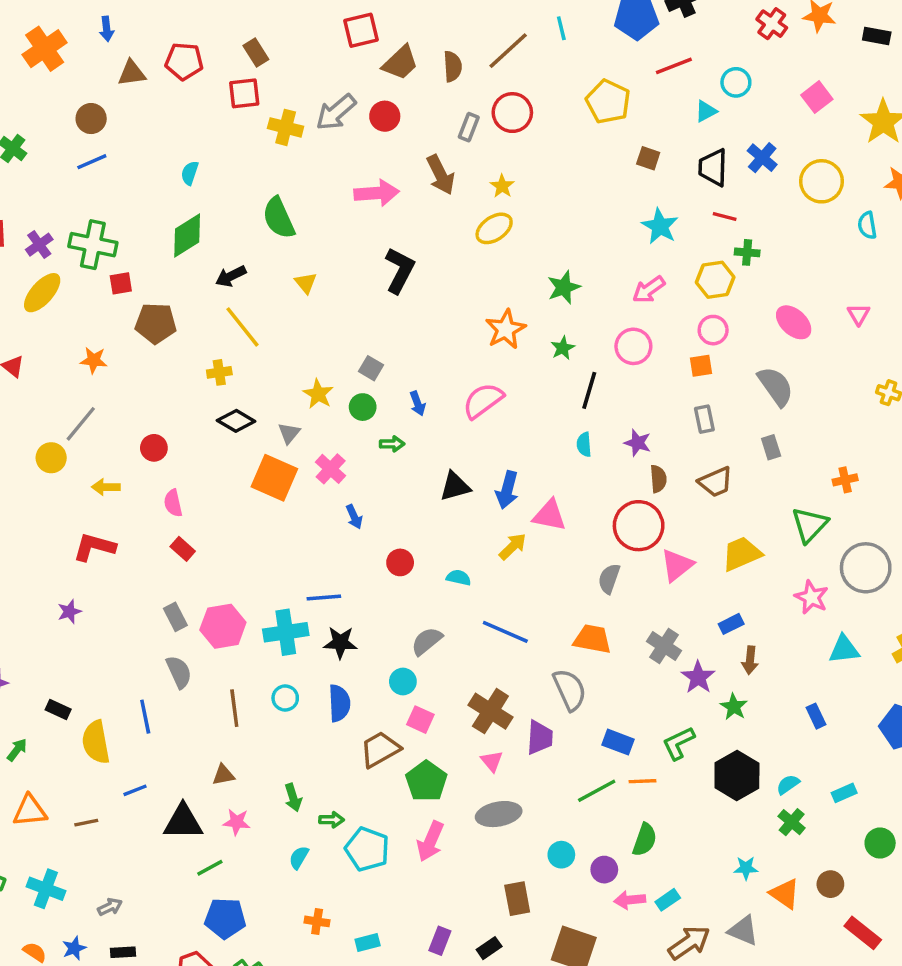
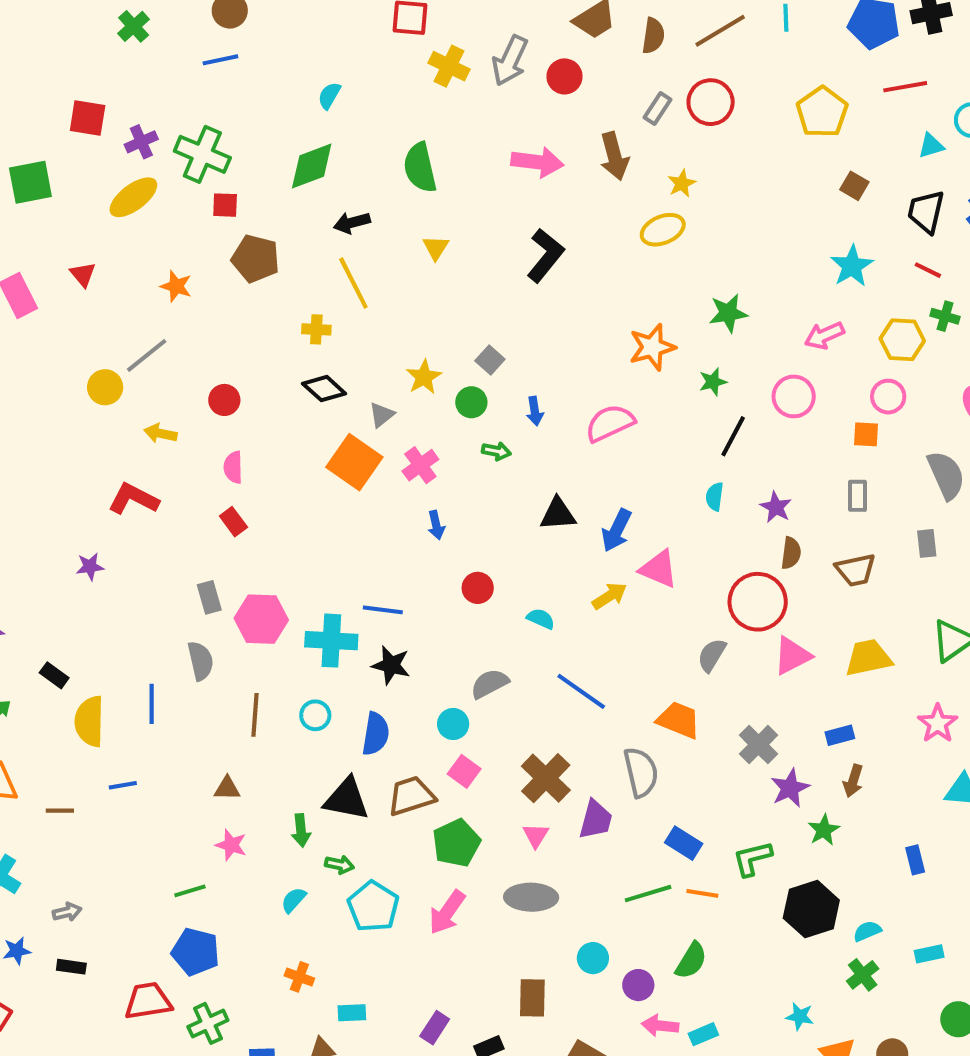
gray arrow: (336, 112) -> (510, 61), turned -36
black triangle: (183, 822) -> (347, 799), moved

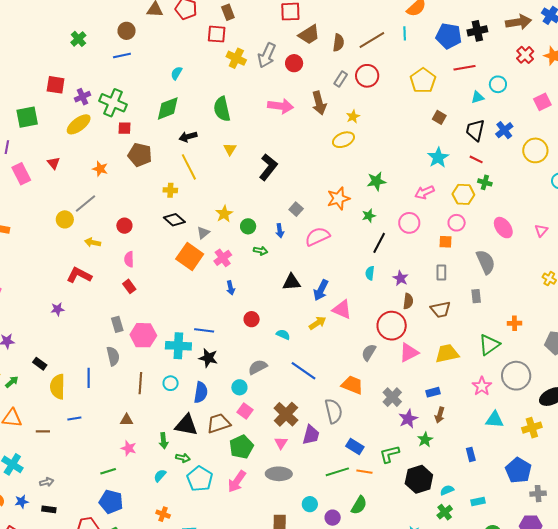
black L-shape: (545, 255) -> (268, 167), moved
gray square: (490, 360) -> (296, 209), moved

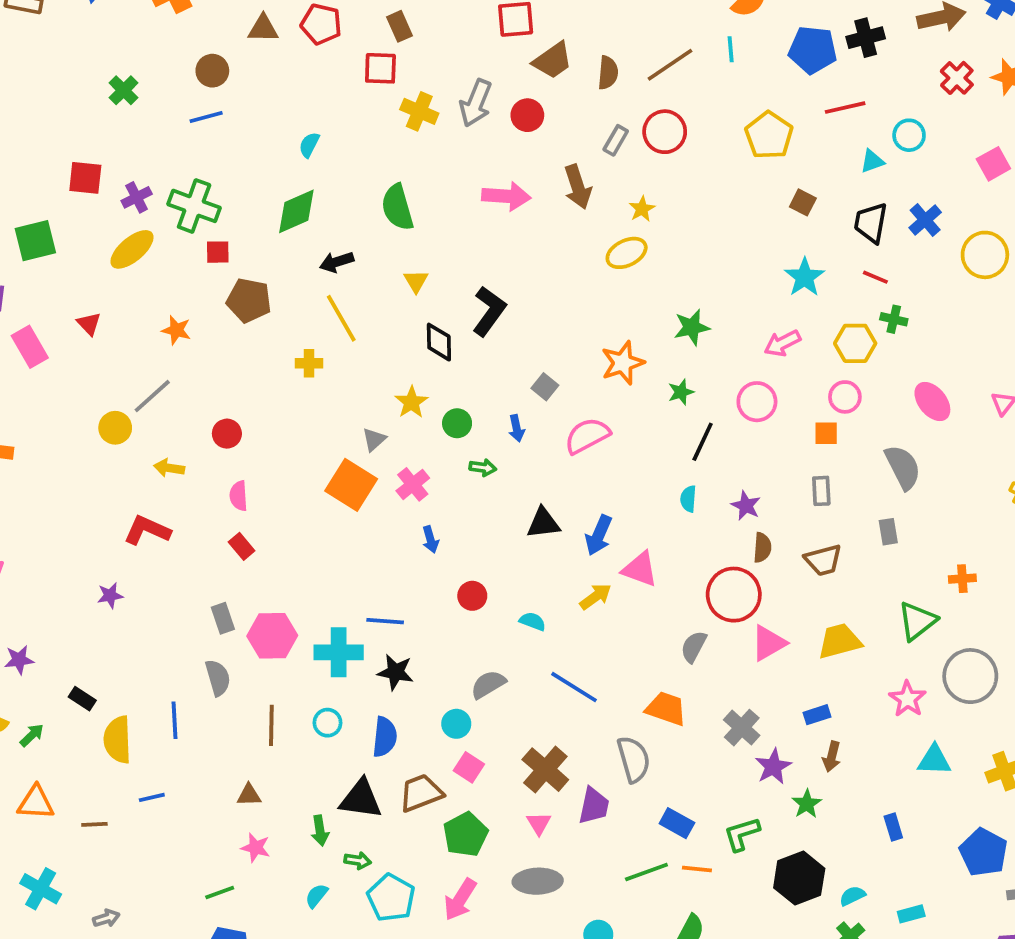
black diamond: (174, 220) -> (439, 342), moved, turned 50

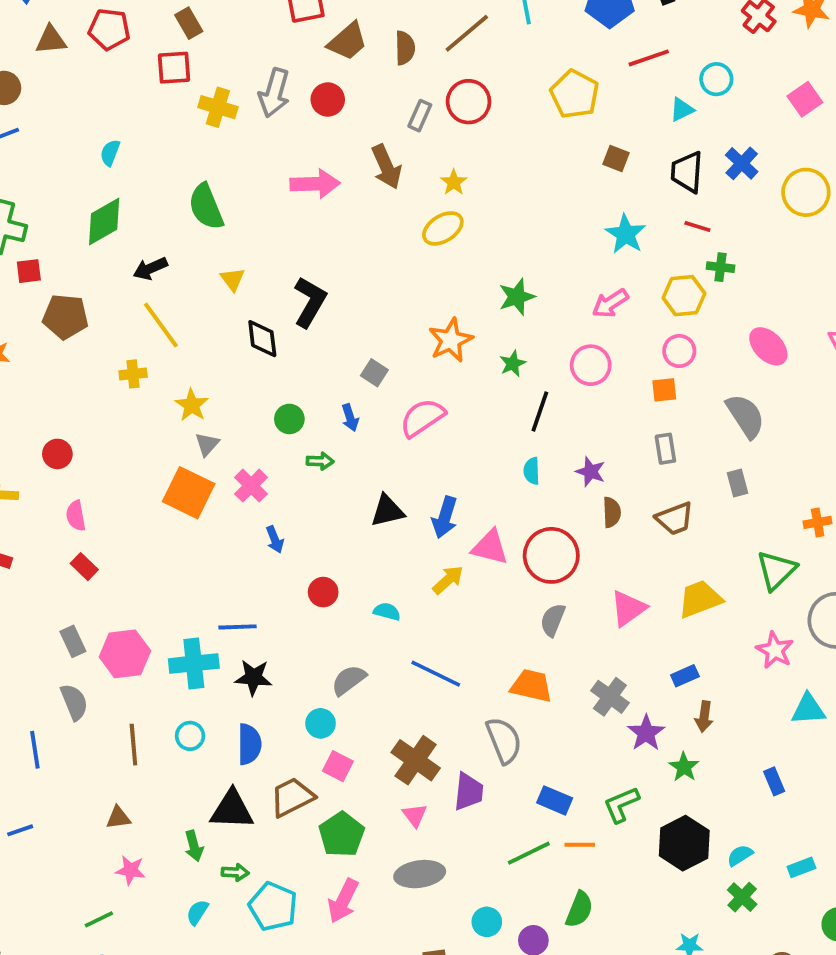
yellow star: (411, 402) -> (192, 405), moved
red circle: (734, 595) -> (551, 555), moved

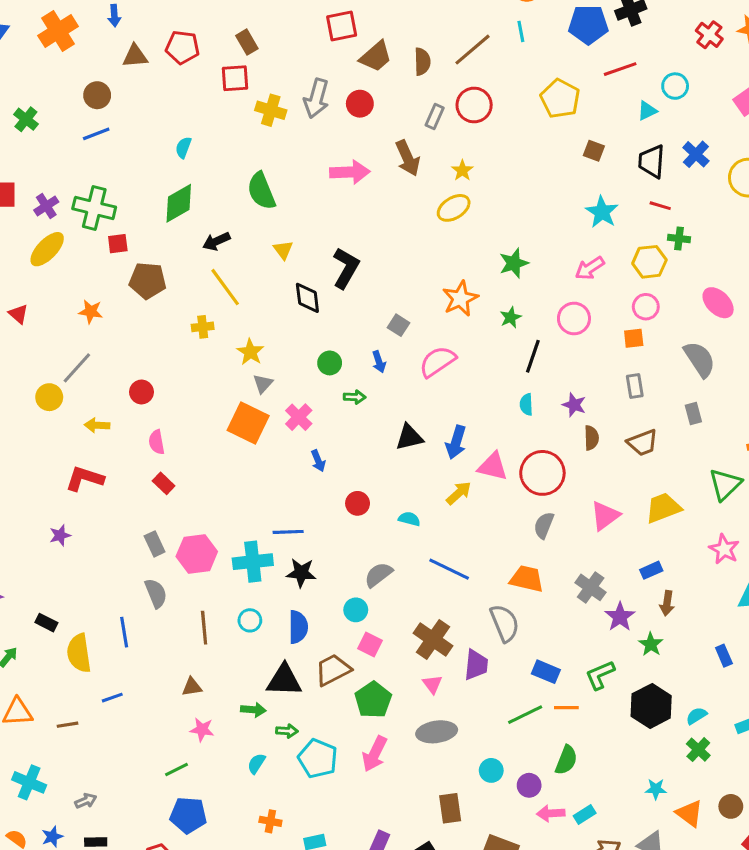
green arrow: (194, 846) -> (253, 710), turned -70

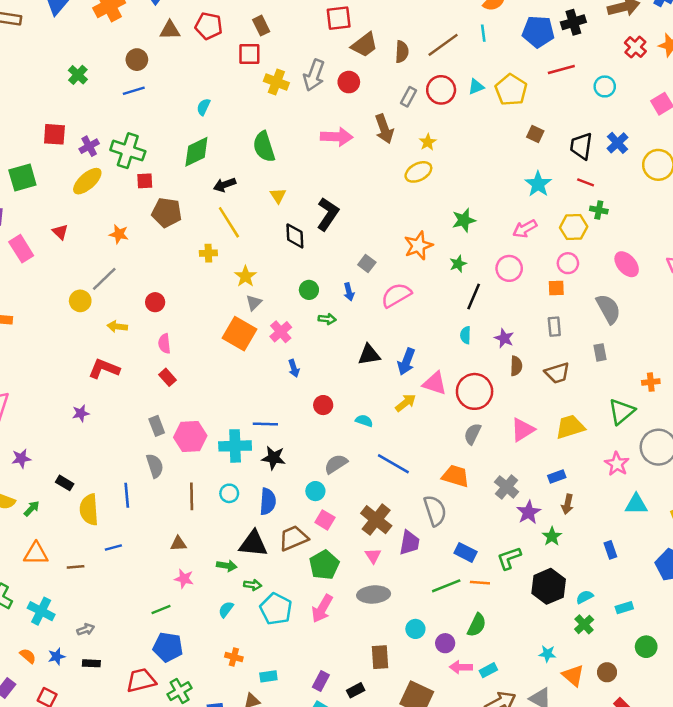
cyan triangle: (647, 111) -> (476, 87), moved

